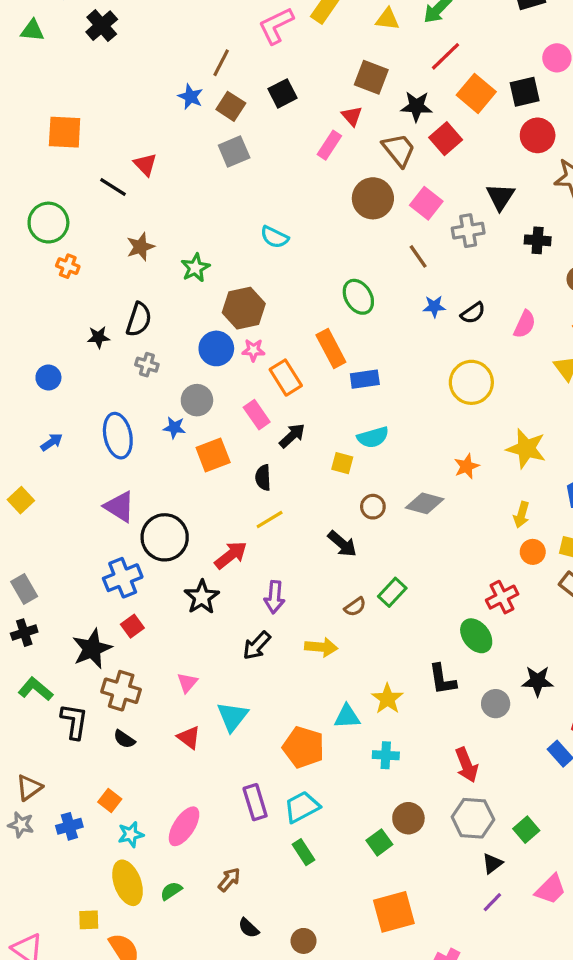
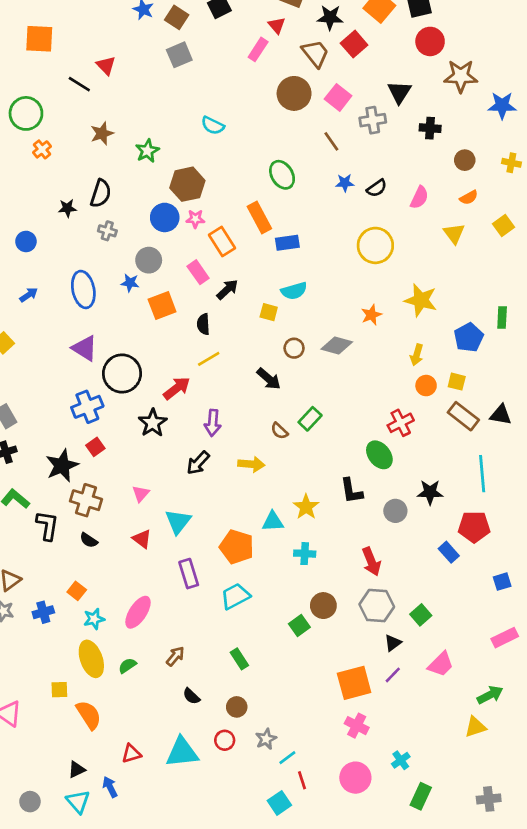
orange cross: (68, 266) -> (42, 149), turned 30
brown semicircle: (355, 607) -> (279, 431), turned 78
purple rectangle: (255, 802) -> (189, 574), moved
green rectangle: (303, 852) -> (239, 659), moved
orange square: (394, 912) -> (354, 683), moved

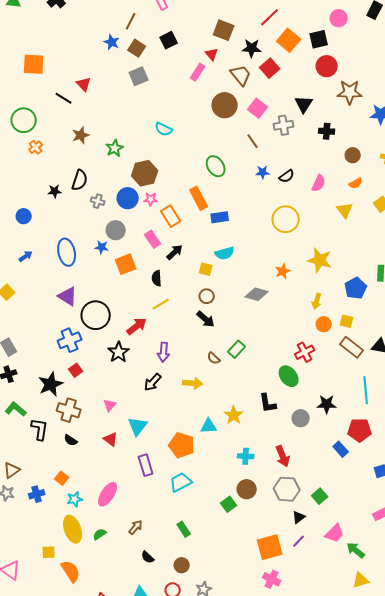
gray cross: (107, 231) -> (98, 201), moved
brown circle: (294, 348) -> (207, 296), moved
cyan cross: (305, 554) -> (246, 456), moved
green arrow: (490, 695) -> (356, 550), moved, turned -114

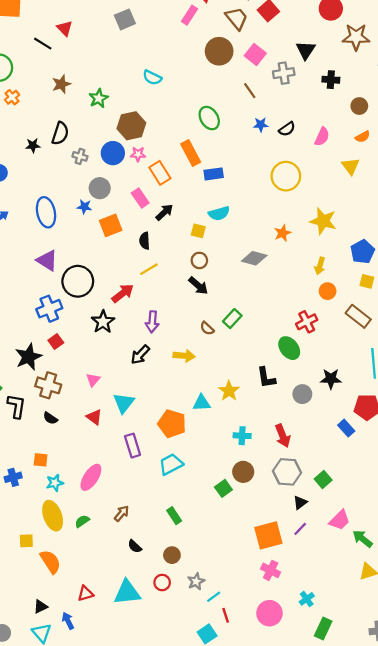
yellow square: (347, 321) -> (367, 281), moved
orange square: (62, 478) -> (41, 460), turned -32

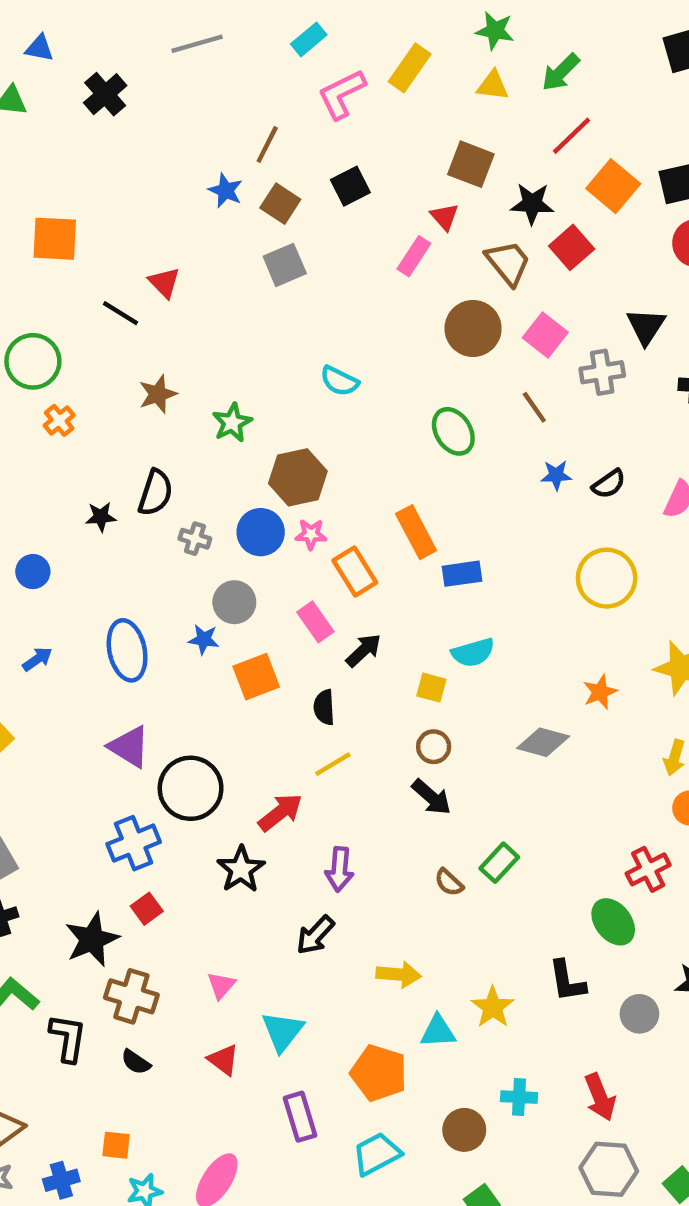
green ellipse: (209, 118) -> (453, 431), moved
yellow arrow: (184, 356) -> (399, 974), moved
brown circle: (243, 472) -> (464, 1130), moved

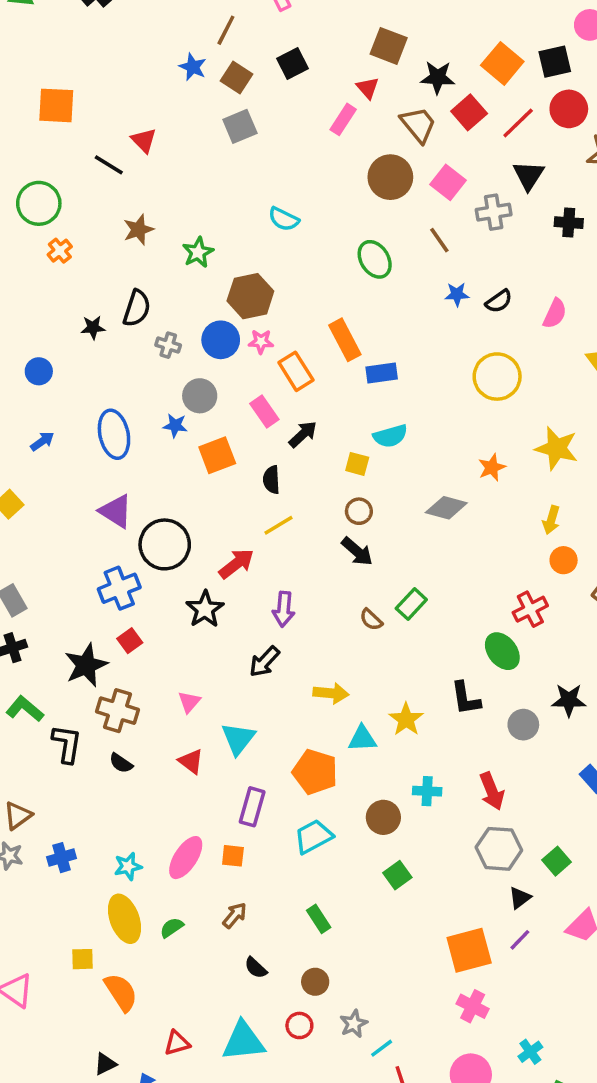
red line: (572, 136) -> (518, 123), moved
purple rectangle: (300, 1117) -> (252, 807), turned 33
orange square: (116, 1145) -> (233, 856), moved

